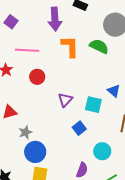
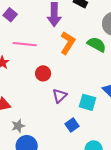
orange L-shape: (70, 46) -> (68, 43), turned 30
red circle: (37, 77) -> (43, 73), moved

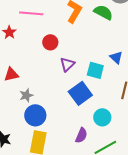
blue square: (72, 125) -> (80, 93), size x1.6

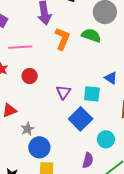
red circle: (50, 42) -> (30, 76), moved

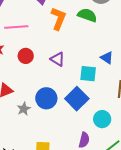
purple triangle: (63, 92) -> (58, 59), moved, turned -35
blue circle: (39, 147) -> (46, 98), moved

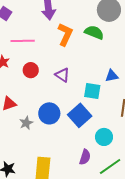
blue triangle: (107, 58) -> (112, 76), turned -48

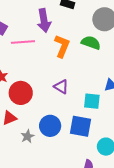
pink line: (23, 41) -> (23, 42), moved
red circle: (31, 70) -> (21, 93), moved, size x1.5
blue square: (80, 115) -> (81, 126), turned -35

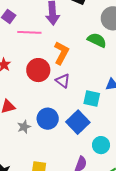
orange L-shape: (62, 46) -> (61, 53), moved
red circle: (21, 93) -> (38, 70), moved
blue square: (81, 126) -> (78, 122), turned 30

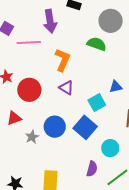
red circle: (38, 70) -> (29, 90), moved
cyan square: (92, 98) -> (97, 103), turned -36

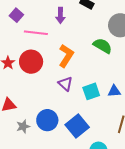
purple arrow: (50, 21) -> (60, 15), size x0.7
red circle: (29, 90) -> (31, 62), moved
cyan square: (97, 103) -> (91, 91), moved

